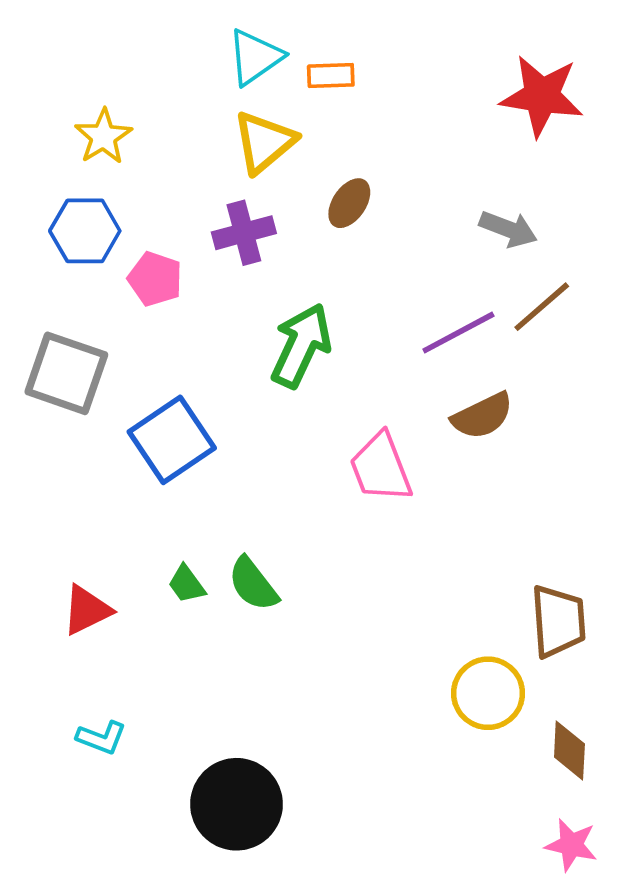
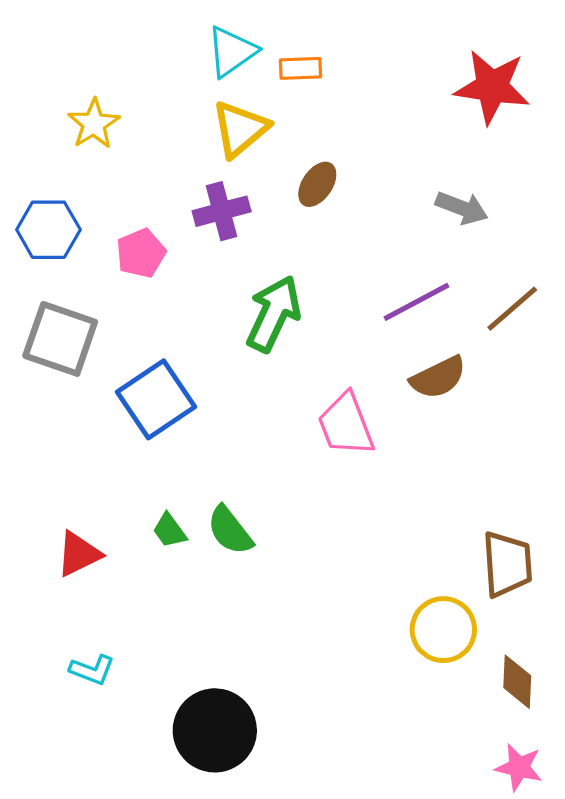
blue hexagon: (85, 231) -> (48, 230), moved
pink pentagon: (155, 279) -> (141, 253), turned 30
brown line: (542, 307) -> (512, 309), moved

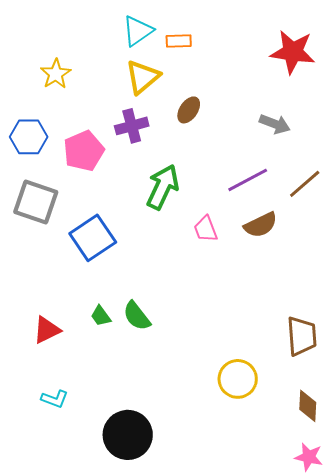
pink pentagon: (141, 253) -> (84, 151), size x1.4
pink trapezoid: (346, 425) -> (206, 229), moved, size x0.7
yellow circle: (443, 630) -> (238, 379), moved

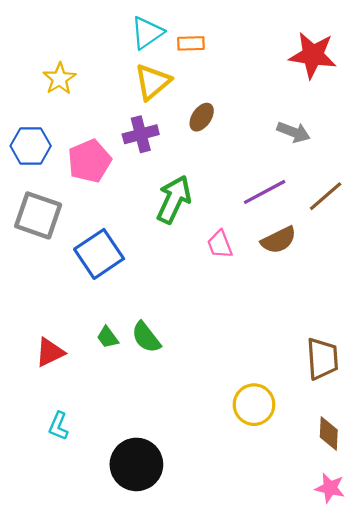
cyan L-shape: (55, 399) -> (58, 426), turned 92

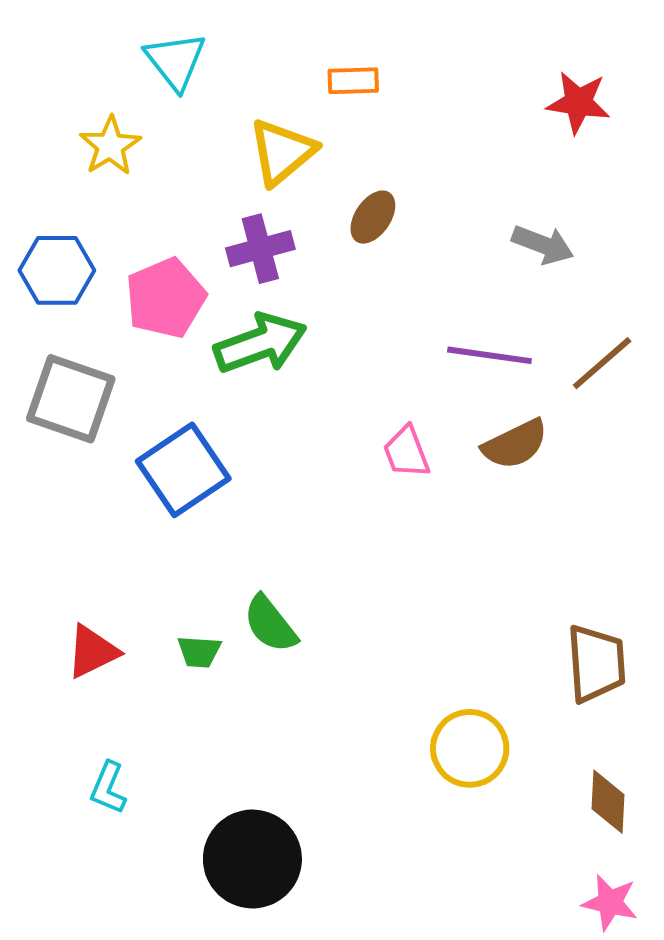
cyan triangle: (147, 33) -> (175, 61), moved, turned -33
red star: (313, 55) -> (578, 102), size x0.7
purple line: (265, 192) -> (489, 355), turned 36
green arrow: (174, 199) -> (260, 343), moved, turned 45
green trapezoid: (108, 337) -> (199, 652), moved, turned -50

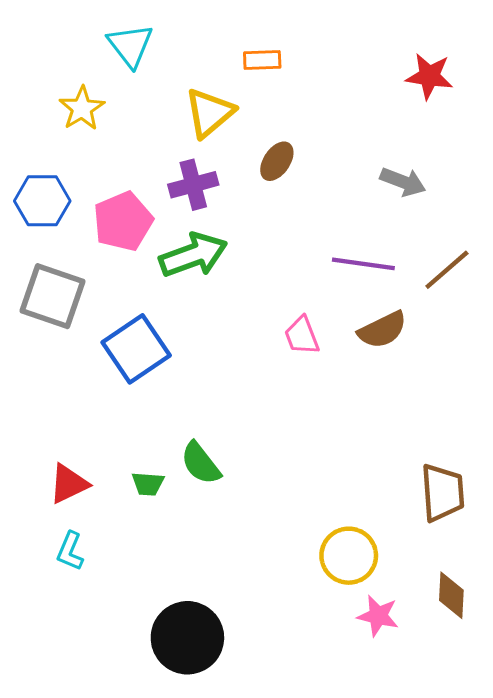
cyan L-shape: (108, 788) -> (70, 551), moved
pink star: (610, 902) -> (378, 616), moved

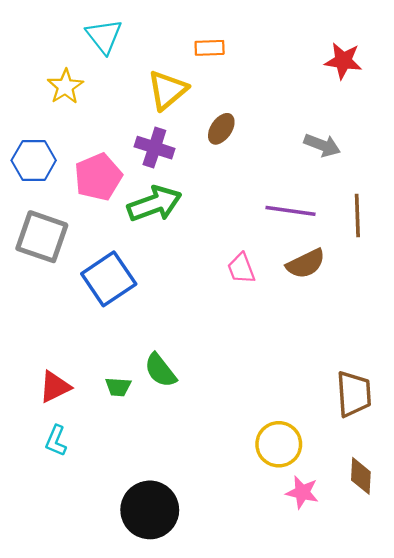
purple cross: (193, 185) -> (154, 148), turned 33
brown line: (447, 270) -> (357, 216), turned -51

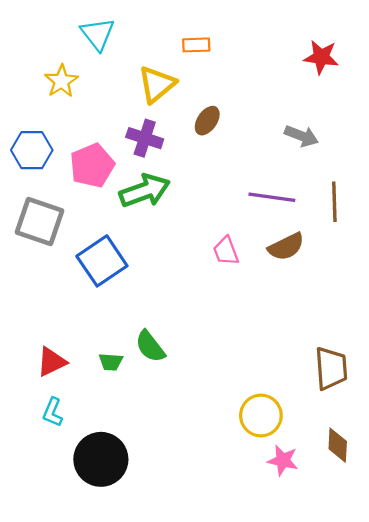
black circle: (150, 510) -> (101, 459), moved

